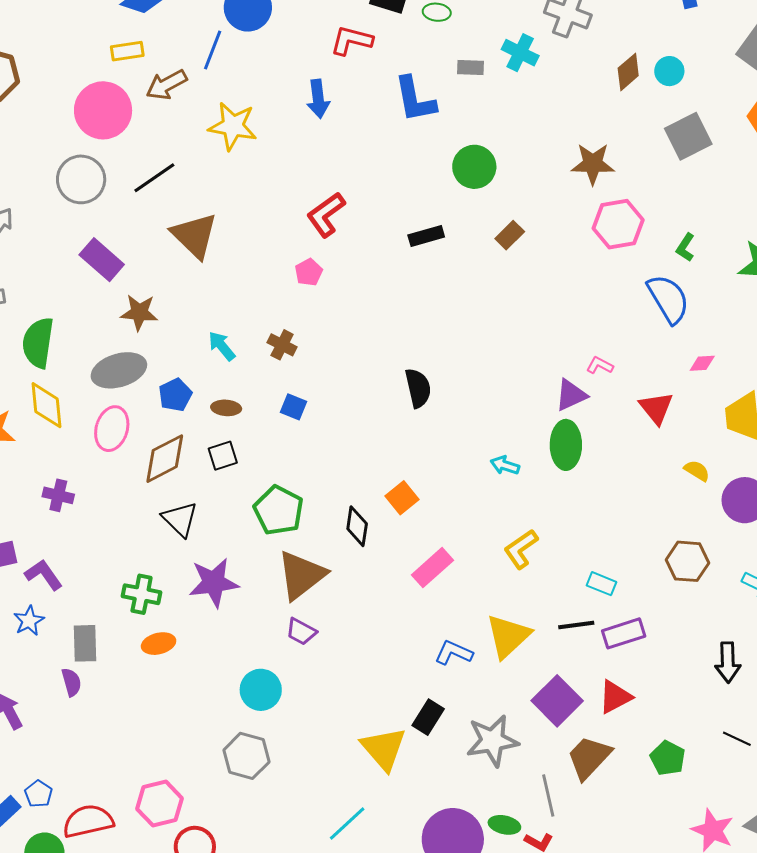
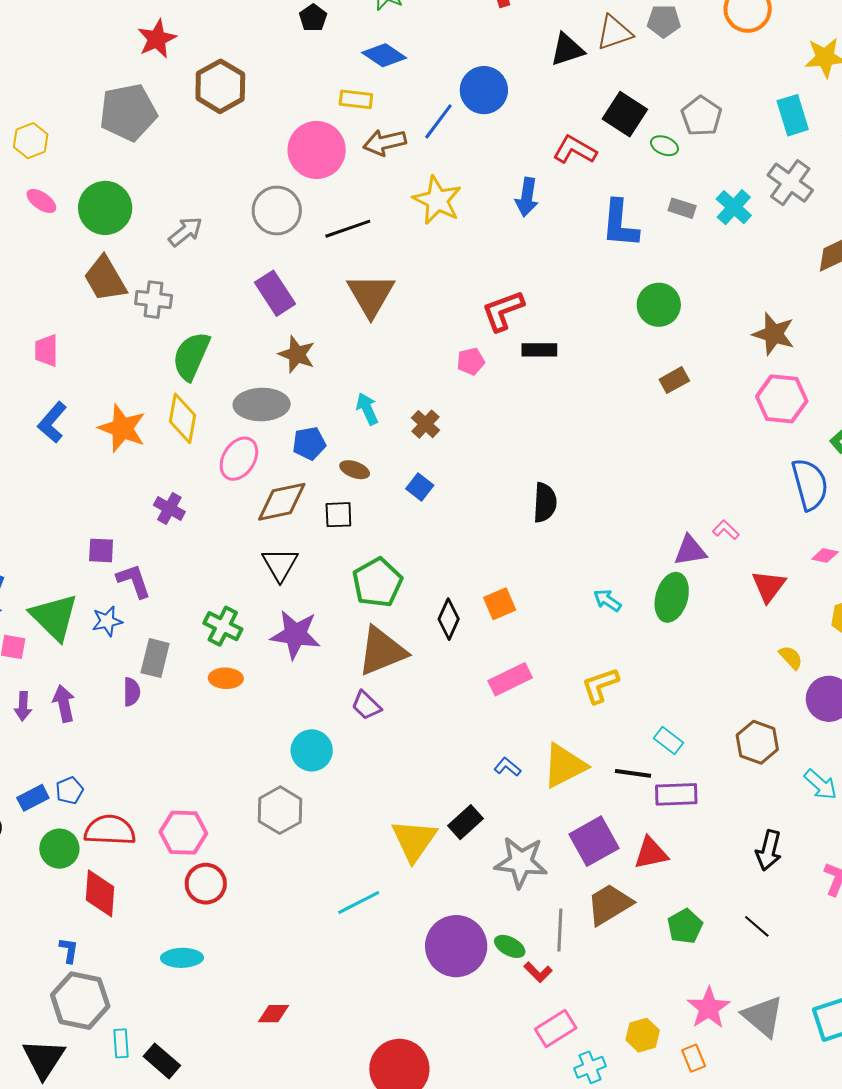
black rectangle: (426, 236) -> (539, 350), moved
blue L-shape: (454, 653) -> (507, 767), size x0.7

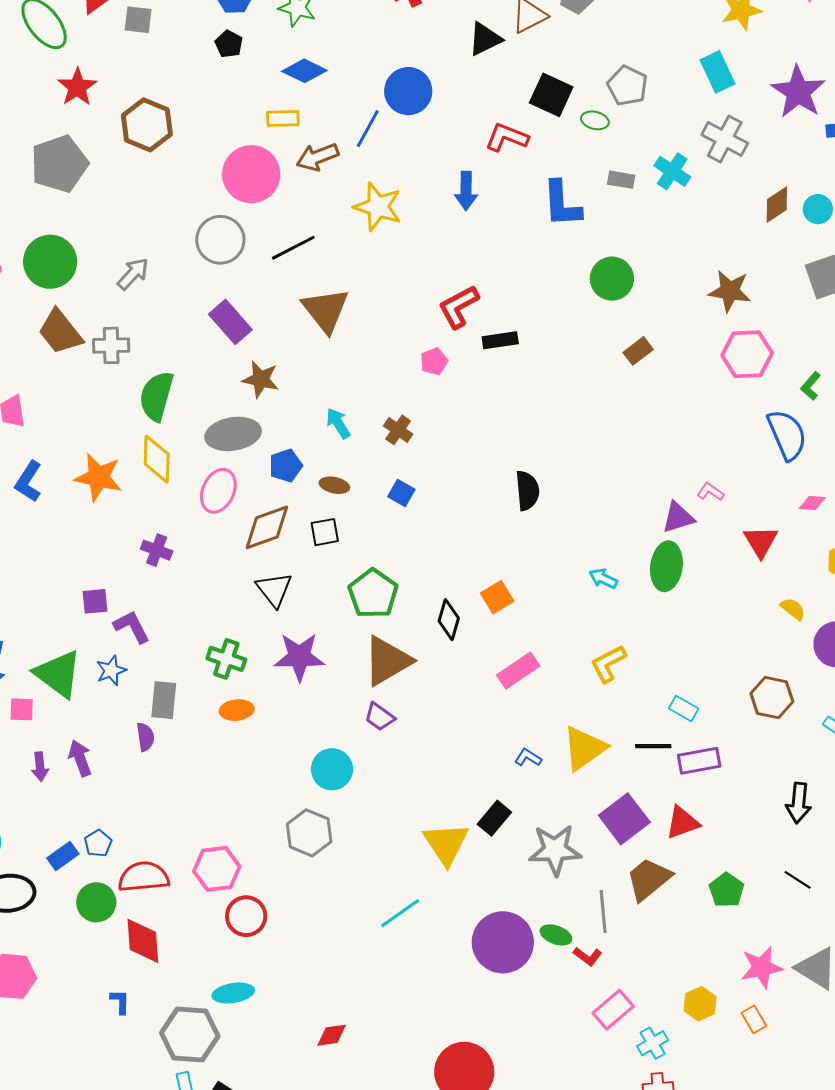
gray hexagon: (80, 1001) -> (190, 1034), moved
pink star: (709, 1008) -> (762, 967), turned 30

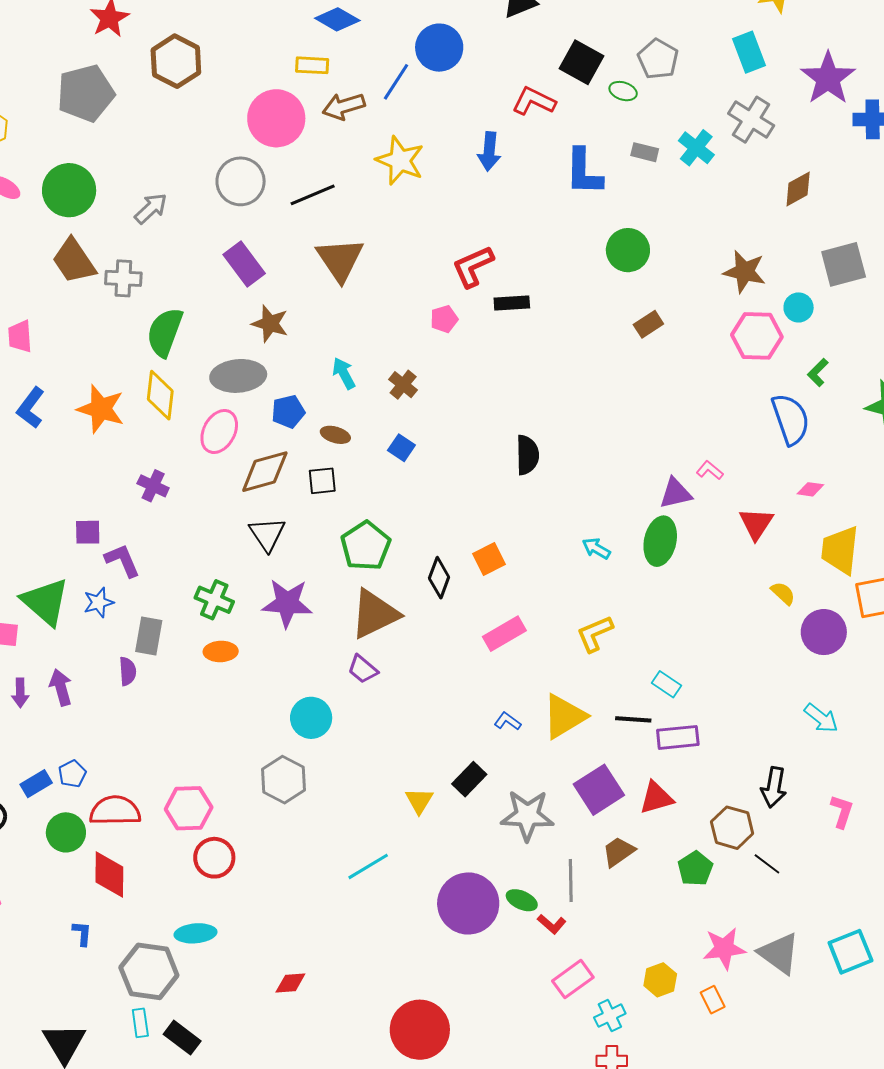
cyan circle: (818, 209) -> (799, 307), moved
brown hexagon: (772, 698) -> (732, 828), moved
yellow triangle: (446, 844) -> (419, 801), size x0.6
brown trapezoid: (649, 879) -> (618, 852), size x0.7

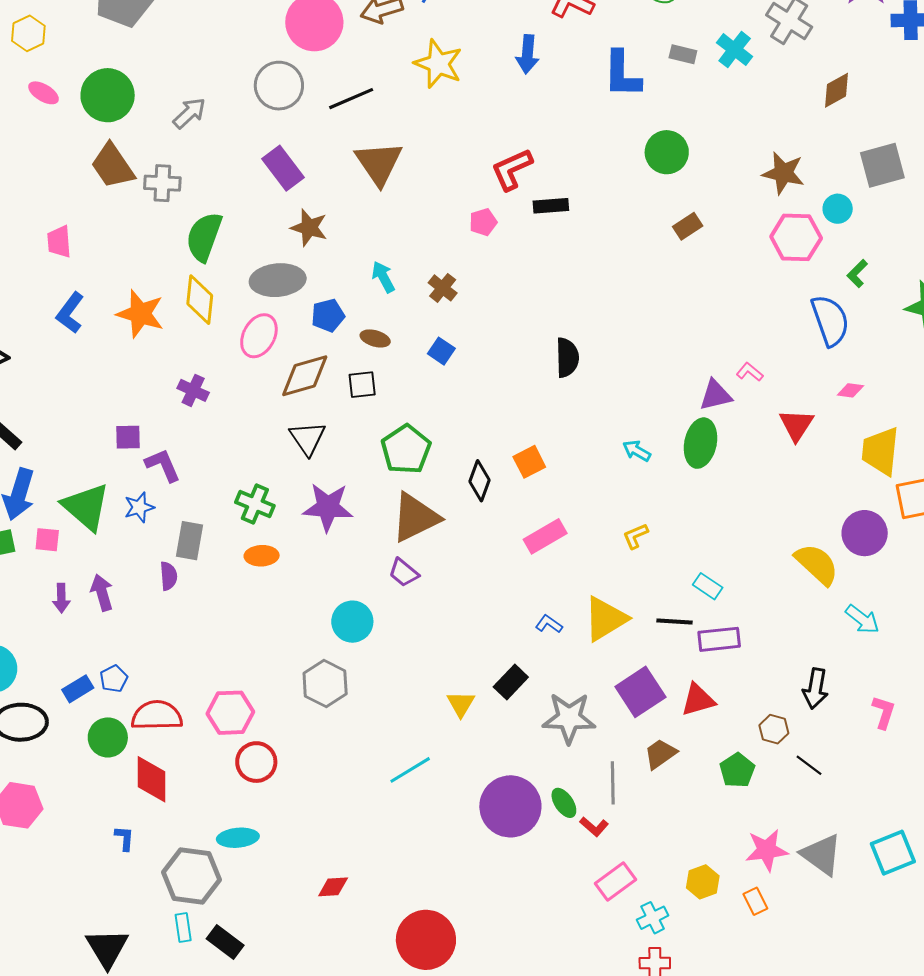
yellow semicircle: (783, 593) -> (817, 564), moved, size x1.8
yellow L-shape: (595, 634) -> (636, 536), size x0.7
brown hexagon: (732, 828) -> (774, 729), size x0.7
green ellipse: (522, 900) -> (564, 803), turned 32
red circle: (420, 1030) -> (426, 940), moved

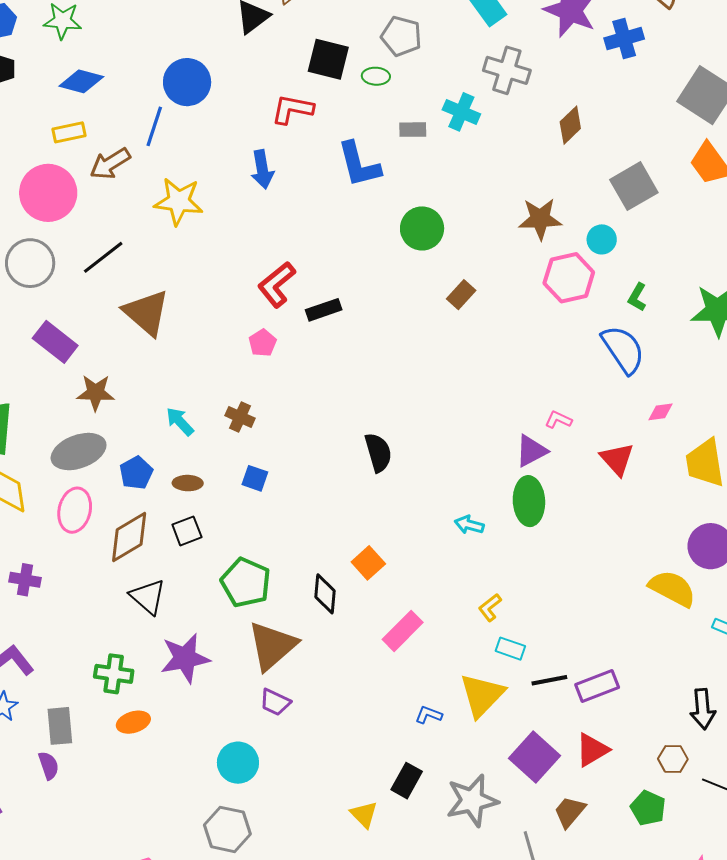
cyan rectangle: (708, 586) -> (510, 649), moved

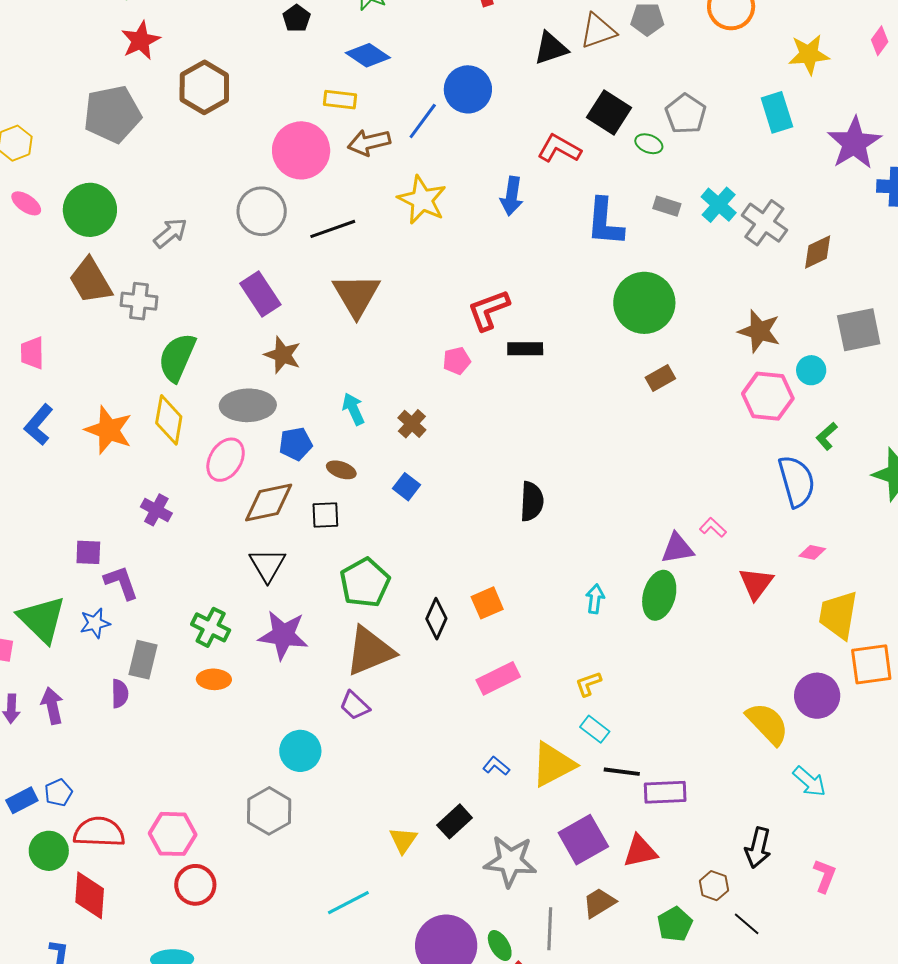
gray cross: (507, 70) -> (764, 223), moved
green circle: (422, 228) -> (644, 303), size x1.4
cyan arrow: (469, 525) -> (595, 599), turned 64

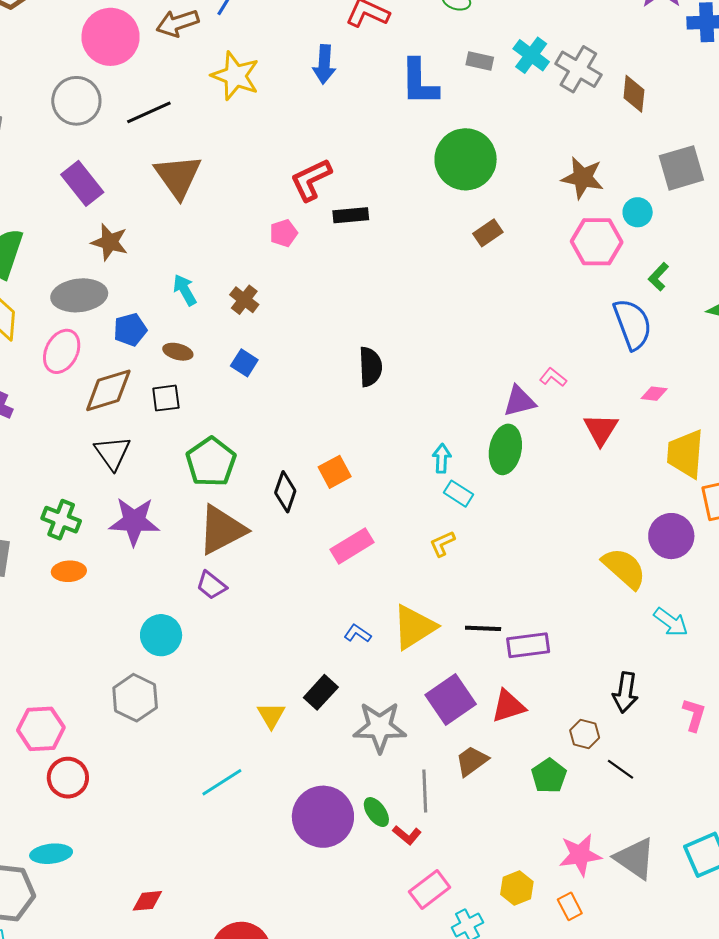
brown diamond: (818, 252) -> (634, 94), turned -54
cyan rectangle: (595, 729) -> (459, 494), moved

